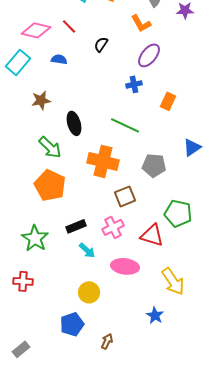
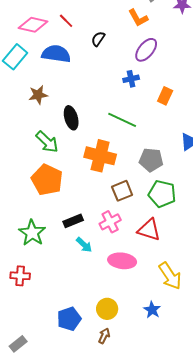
blue semicircle: (59, 59) -> (56, 54), size x1.8
green pentagon: (178, 213) -> (162, 194), moved
yellow circle: (89, 292) -> (107, 309), moved

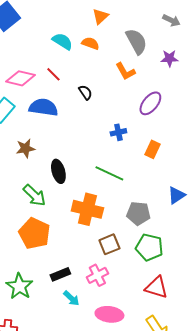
black semicircle: (98, 39) -> (85, 92), turned 112
purple ellipse: (146, 50) -> (150, 103), moved
red triangle: (149, 230) -> (156, 287), moved

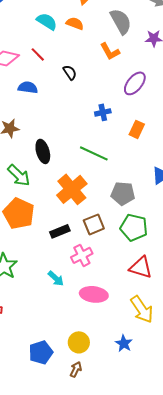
blue semicircle: (43, 107) -> (28, 87), size x0.7
orange cross: (87, 209) -> (72, 189), turned 36
black rectangle: (60, 274) -> (60, 231), moved

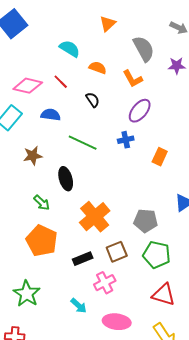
orange semicircle: (75, 23) -> (98, 68), moved
purple ellipse: (135, 83) -> (140, 111), moved
green line: (94, 153) -> (83, 143), moved
green arrow: (19, 175) -> (42, 203), size x0.7

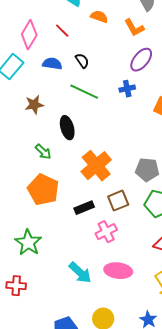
pink diamond: (28, 86) -> (29, 35), turned -72
black semicircle: (93, 100) -> (82, 61), moved
cyan arrow: (79, 306) -> (80, 273), moved, size x1.4

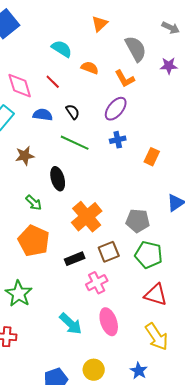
pink diamond: (29, 35) -> (20, 86), turned -48
purple ellipse: (141, 60) -> (116, 109), moved
pink ellipse: (118, 271) -> (109, 322), turned 64

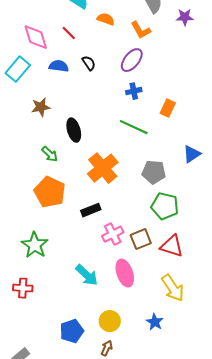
green line: (75, 143) -> (134, 127), moved
brown square: (109, 252) -> (141, 239), moved

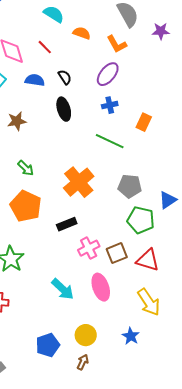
black ellipse: (74, 130) -> (64, 109), moved
blue triangle: (192, 154) -> (168, 200), moved

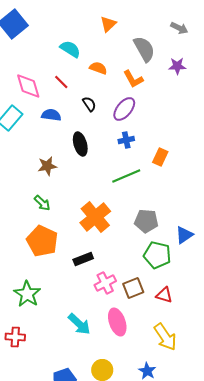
black semicircle: (65, 77) -> (89, 104), moved
brown star: (17, 121) -> (47, 166), moved
green line: (110, 141) -> (126, 176), turned -48
red triangle: (148, 260) -> (164, 295), size x0.7

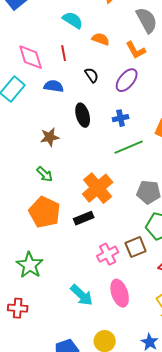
red line: (61, 82) -> (64, 53), turned 35
blue cross: (126, 140) -> (121, 118), moved
black rectangle: (83, 259) -> (84, 218), moved
brown square: (133, 288) -> (136, 247), moved

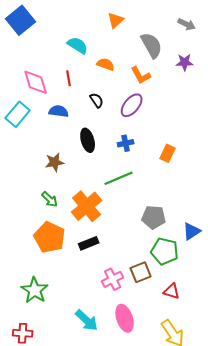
green line: (129, 147) -> (119, 178), moved
orange cross: (98, 188) -> (87, 206), moved

